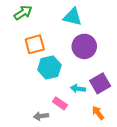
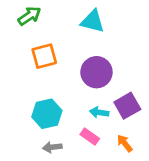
purple circle: (84, 46) -> (96, 72), moved
cyan hexagon: (49, 68) -> (47, 114), moved
pink rectangle: (60, 103) -> (90, 137), moved

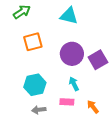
purple square: (127, 106) -> (98, 60), moved
cyan arrow: (99, 112) -> (74, 84), turned 56
pink rectangle: (90, 137) -> (67, 102), turned -32

